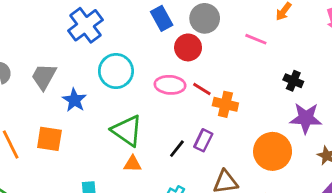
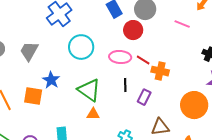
blue star: (74, 100) -> (51, 80), moved
black line: (177, 149) -> (125, 85), moved, turned -40

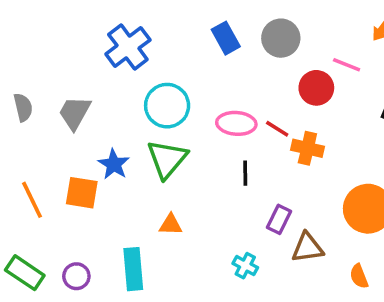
red circle: (133, 30) -> (316, 88), moved
green triangle: (89, 90) -> (167, 159), moved, turned 35
purple rectangle: (144, 97) -> (279, 219), moved
orange triangle: (93, 114) -> (171, 225), moved

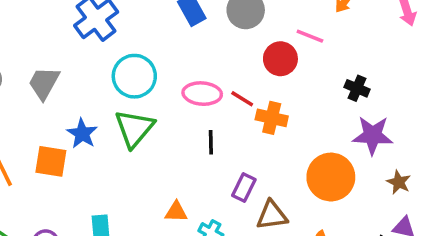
orange triangle: (171, 225) -> (176, 212), moved

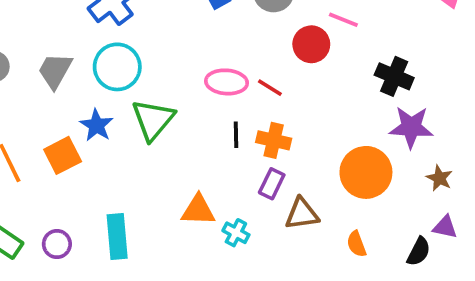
cyan circle: (134, 76) -> (117, 67), moved
black cross: (357, 88) -> (394, 76), size x1.4
orange cross: (272, 118) -> (274, 140), moved
orange square: (51, 161) -> (63, 155), turned -36
orange triangle: (176, 212) -> (198, 210), size x1.4

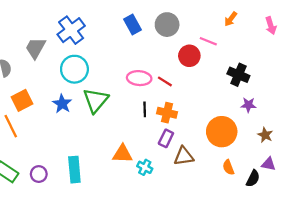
gray trapezoid: (55, 71) -> (35, 48), moved
purple star: (411, 127) -> (248, 105), size x0.6
orange square: (63, 155) -> (22, 100), moved
orange semicircle: (357, 244) -> (228, 167), moved

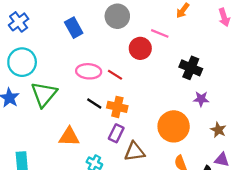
blue rectangle: (132, 25) -> (74, 28), moved
blue cross: (71, 30) -> (19, 22), size x0.7
black line: (145, 109) -> (94, 103), turned -56
orange triangle: (122, 154) -> (69, 137), moved

